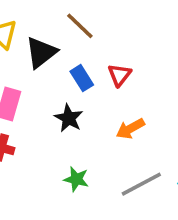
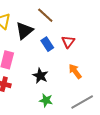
black star: (69, 118) -> (40, 76), moved
orange arrow: (130, 129) -> (75, 71), turned 84

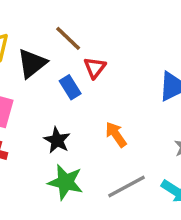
red triangle: (68, 42) -> (95, 68), moved
green star: (46, 100) -> (65, 182), size x1.5

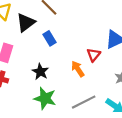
red triangle: (95, 68) -> (94, 55), moved

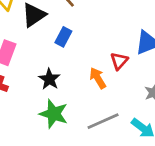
blue rectangle: (49, 38) -> (63, 37), turned 56

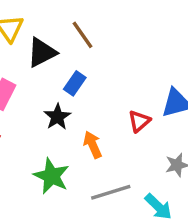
orange arrow: (98, 78) -> (93, 145), moved
black star: (49, 79) -> (57, 117), moved

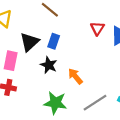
black triangle: (42, 52) -> (29, 42), moved
red triangle: (139, 121) -> (97, 28), moved

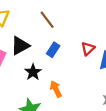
blue rectangle: (54, 41) -> (53, 50), moved

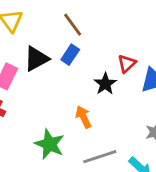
blue rectangle: (53, 50) -> (70, 55), moved
black star: (33, 72) -> (105, 84), moved

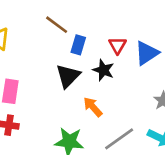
blue rectangle: (70, 55) -> (78, 45), moved
black triangle: (36, 59) -> (68, 76), moved

